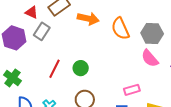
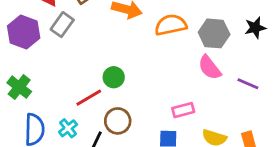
orange semicircle: (120, 29) -> (171, 25), turned 100
red line: (54, 69) -> (89, 98), moved, turned 30

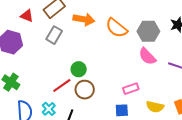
gray rectangle: (62, 25) -> (54, 35), moved
orange semicircle: (171, 25) -> (117, 28), turned -125
brown circle: (118, 121) -> (85, 90), moved

